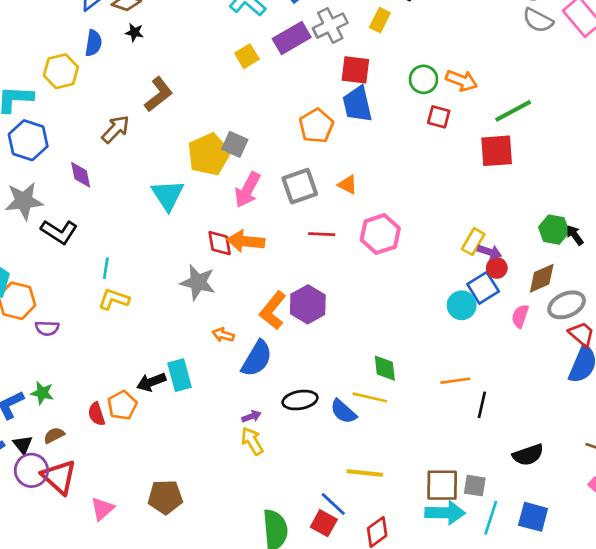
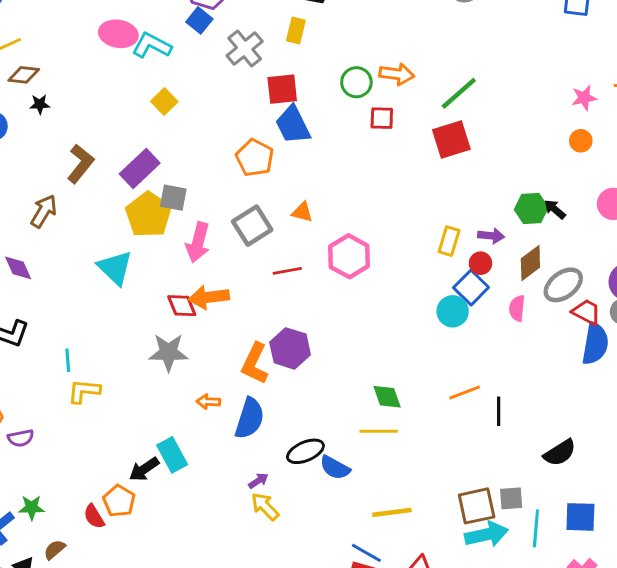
purple rectangle: (292, 38) -> (140, 168), moved
purple arrow: (489, 252) -> (491, 236), moved
blue semicircle: (343, 411) -> (335, 468), moved

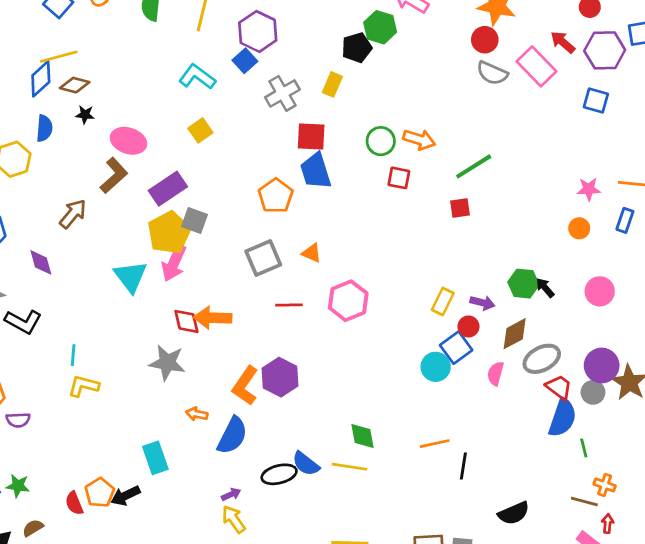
pink ellipse: (118, 34) -> (128, 141), moved
red square: (451, 140) -> (460, 208), size x0.6
pink arrow: (198, 242) -> (174, 263), moved
blue semicircle: (335, 468) -> (306, 464), moved
black arrow: (144, 469) -> (125, 496), moved

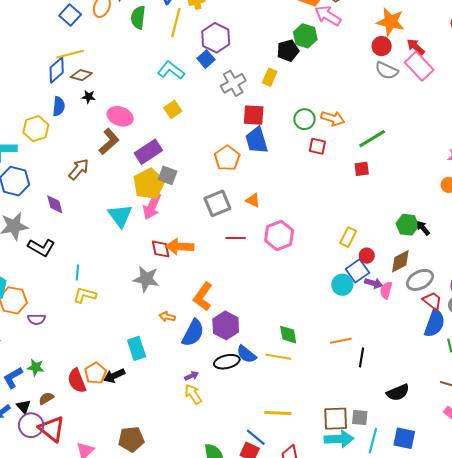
red arrow: (563, 42) -> (416, 47), moved
purple arrow: (482, 303) -> (374, 283), moved
purple hexagon: (280, 377) -> (226, 325), moved
red semicircle: (74, 503) -> (77, 381), size x1.4

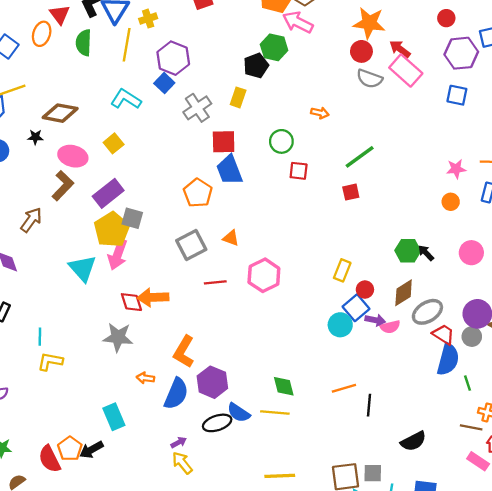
brown diamond: (81, 75) -> (60, 113), moved, size x1.4
yellow square: (173, 110) -> (114, 143), moved
orange arrow: (333, 118) -> (320, 113), moved, size x0.7
pink semicircle: (386, 290) -> (390, 327), turned -114

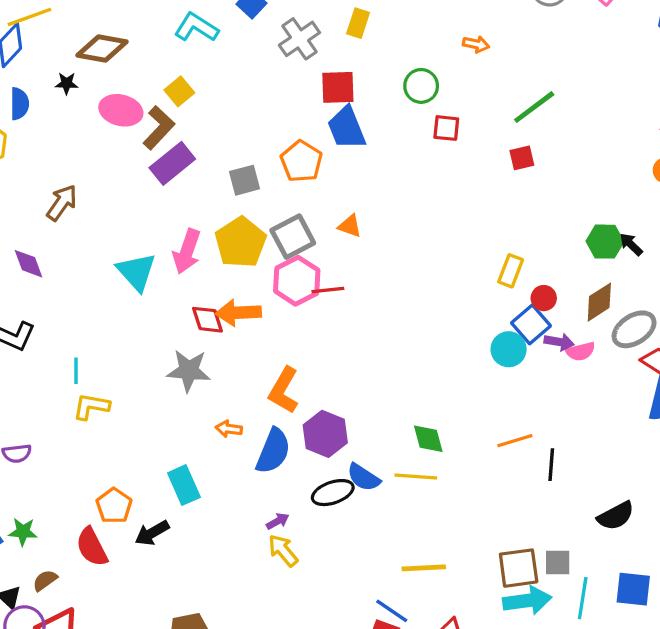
brown L-shape: (63, 186) -> (159, 128), moved
gray square: (132, 218) -> (245, 180), moved, turned -30
yellow pentagon: (112, 230) -> (241, 242), moved
pink hexagon: (264, 275) -> (297, 281), moved
orange pentagon: (70, 449) -> (114, 506), moved

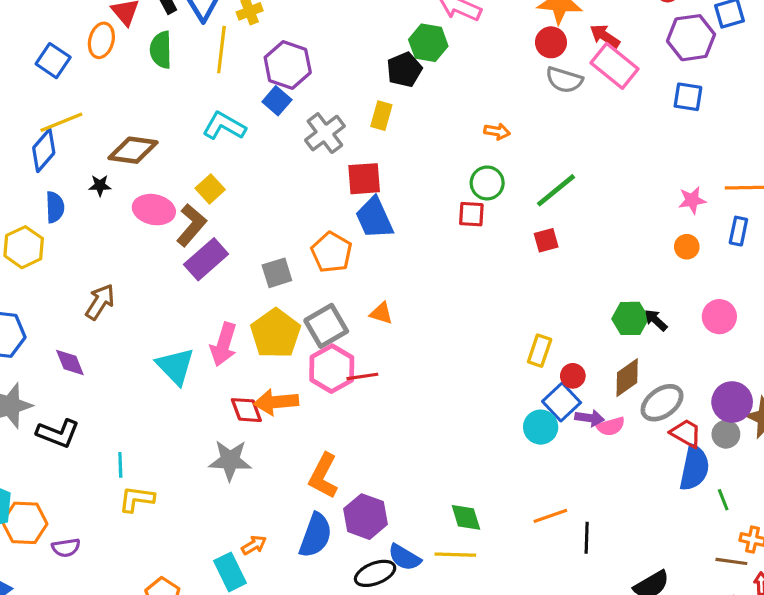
green circle: (421, 86) -> (487, 183), moved
orange arrow: (229, 429) -> (254, 545), moved, turned 145

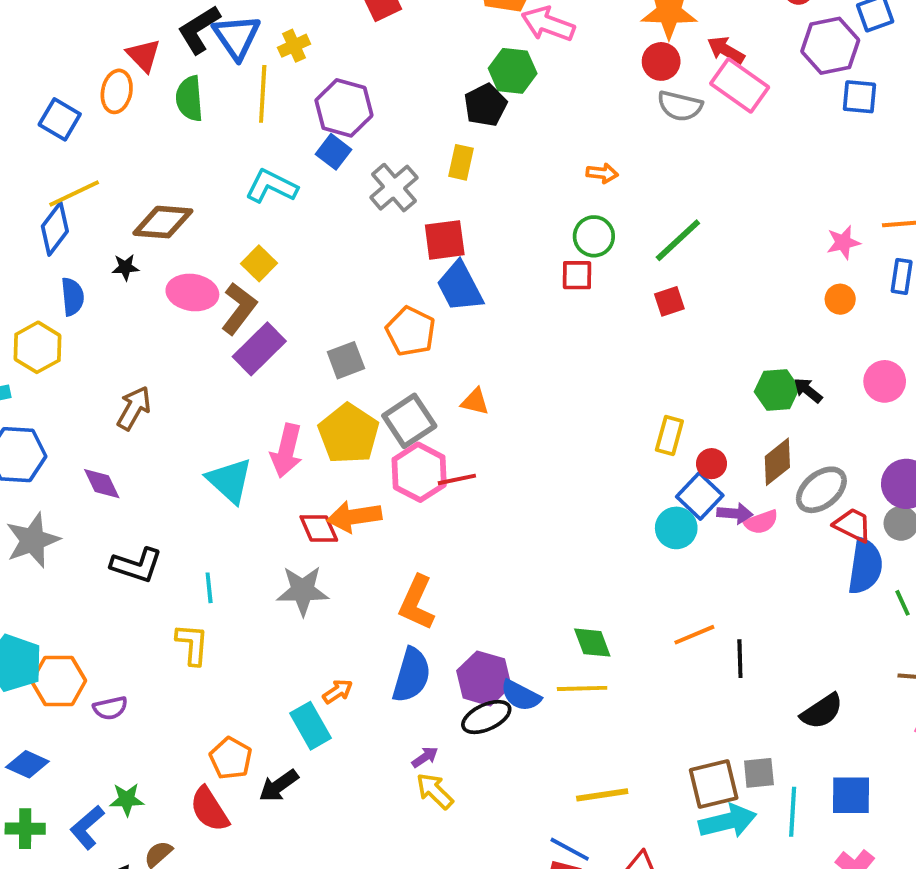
blue square: (688, 97) -> (859, 97), moved
black L-shape: (58, 433) -> (137, 565), moved
cyan line: (120, 465) -> (209, 588), moved
yellow L-shape: (137, 499) -> (192, 644), turned 90
purple hexagon: (366, 517) -> (484, 678), moved

